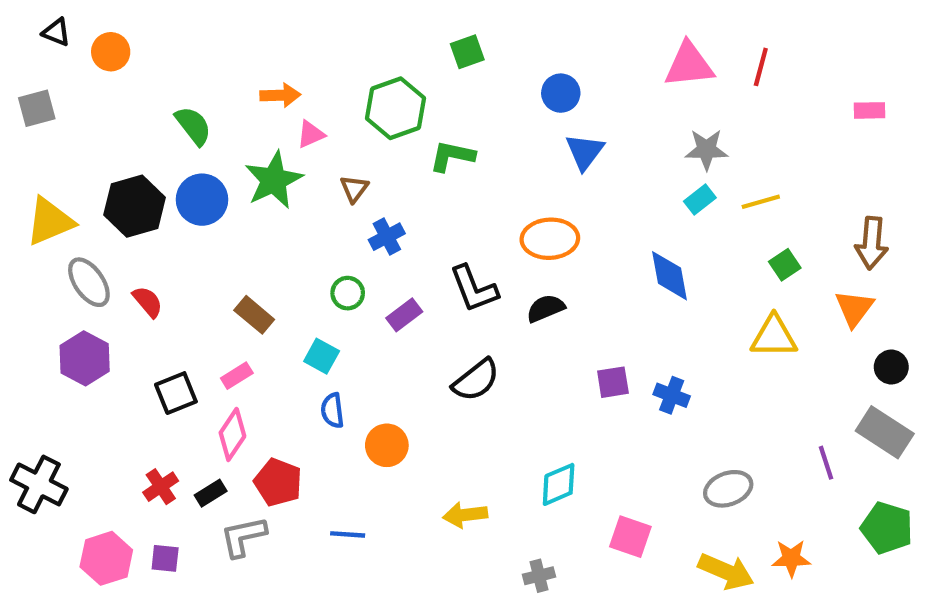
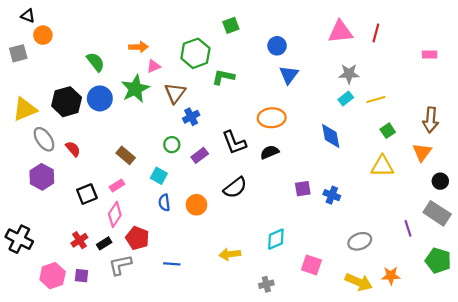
orange circle: (111, 52) -> (43, 35), moved
brown triangle: (354, 189) -> (175, 93), size x1.5
orange circle: (387, 445) -> (196, 205), moved

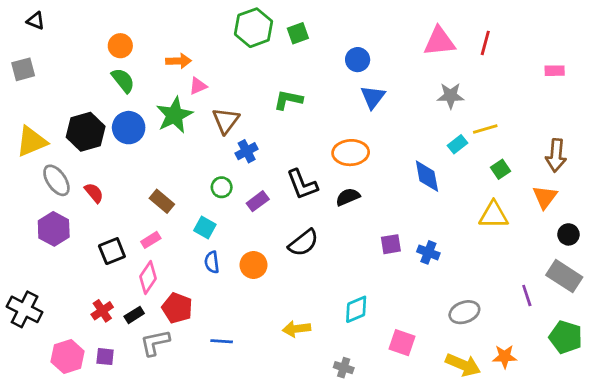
orange circle: (43, 35) -> (120, 46), moved
green hexagon: (195, 53) -> (253, 28), moved
cyan rectangle: (346, 98) -> (457, 144), moved
gray cross: (266, 284) -> (344, 368), turned 32

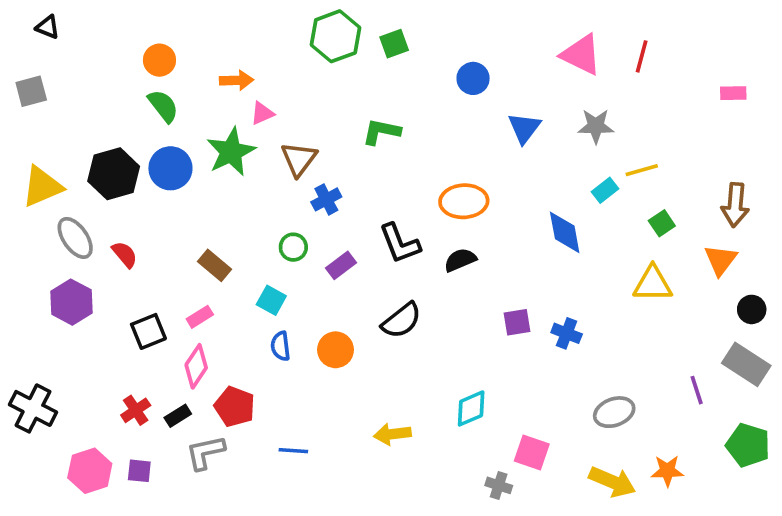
pink triangle: (439, 42) -> (581, 55), turned 32
blue triangle: (373, 97) -> (524, 128), moved
gray cross: (344, 368) -> (499, 485), moved

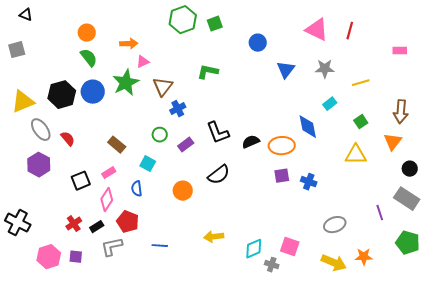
yellow line: (642, 170) -> (361, 83), moved
orange ellipse: (464, 201) -> (282, 146), moved
blue semicircle: (281, 346) -> (137, 189), moved
cyan diamond: (471, 408) -> (254, 249), moved

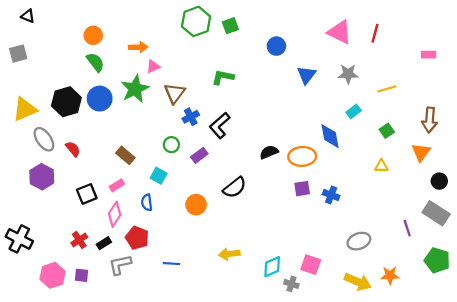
black L-shape: (218, 133) -> (220, 125), moved, turned 70
yellow triangle: (356, 155) -> (381, 166), size x0.6

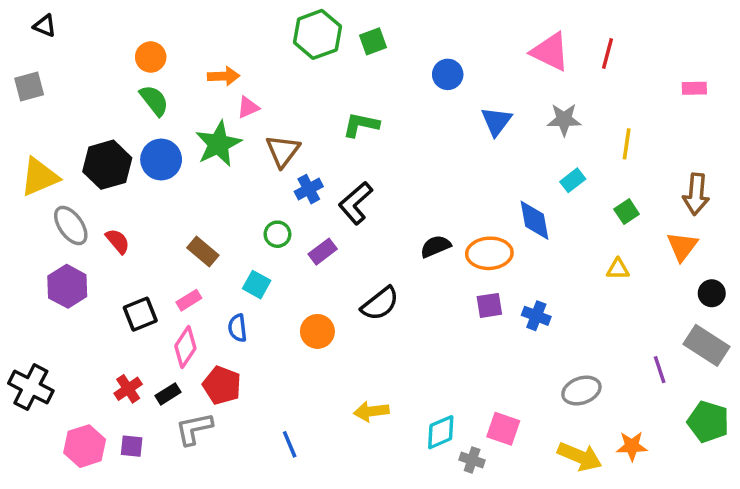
yellow line: (387, 89) -> (627, 144), turned -66
blue line: (171, 264) -> (290, 444), moved, turned 63

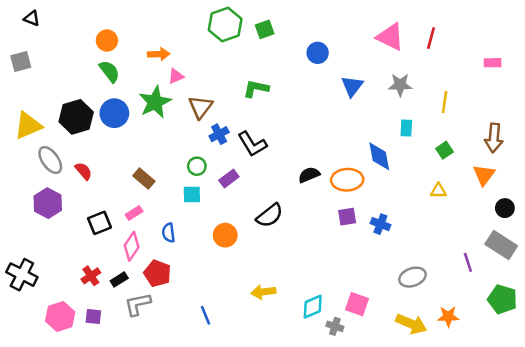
cyan rectangle: (573, 180) -> (406, 128), turned -49
black L-shape: (356, 203) -> (252, 144), turned -80
cyan square: (257, 285) -> (192, 195), moved, turned -30

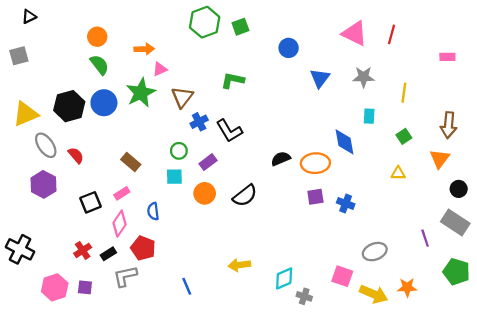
black triangle: (32, 18) -> (29, 17), turned -48
orange circle: (225, 235) -> (205, 193), moved
pink square: (357, 304) -> (342, 276), moved

